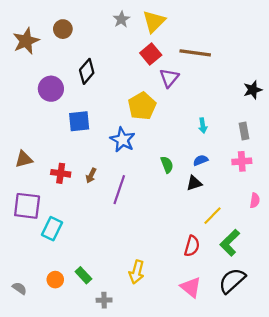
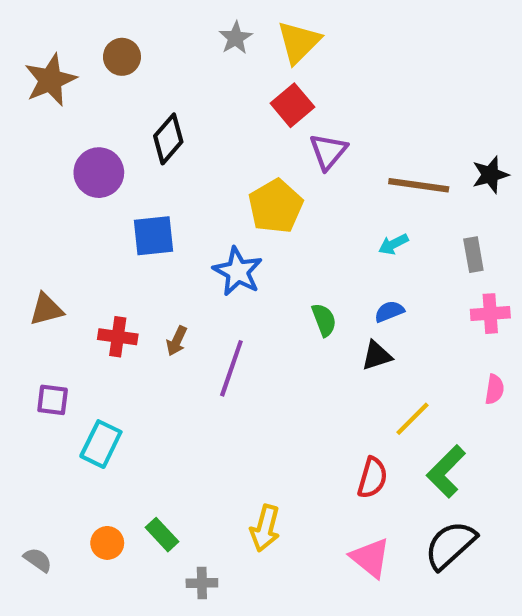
brown line: (195, 53) -> (419, 185), moved
cyan arrow: (203, 126) -> (393, 244), turned 72
pink cross: (242, 161) -> (490, 314), moved
purple square: (27, 206) -> (53, 400), size x0.6

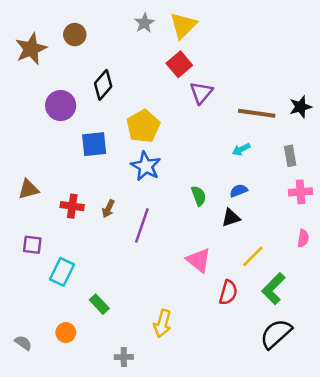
yellow pentagon: (276, 206) -> (143, 126), moved
green rectangle: (162, 535) -> (99, 304), moved
pink triangle: (370, 558) -> (199, 260), moved

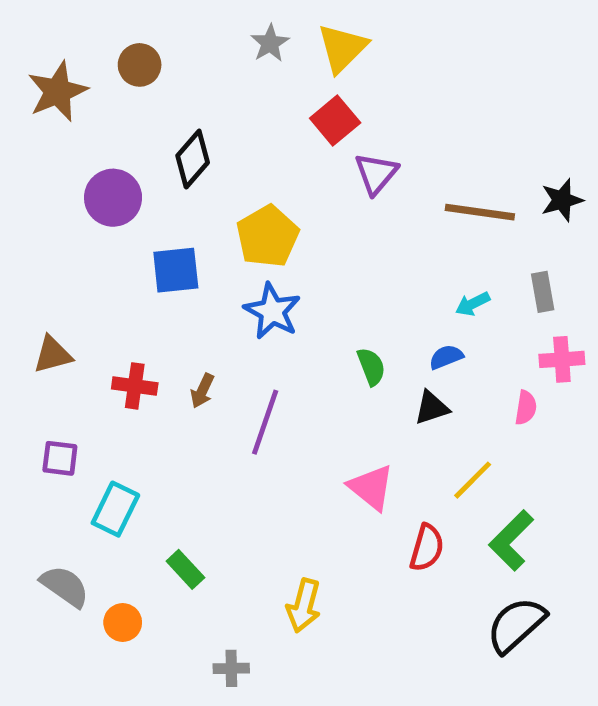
cyan arrow: (241, 149) -> (473, 304), moved
pink semicircle: (303, 238) -> (526, 408), moved
gray semicircle: (23, 343) -> (65, 586), moved, size x1.5

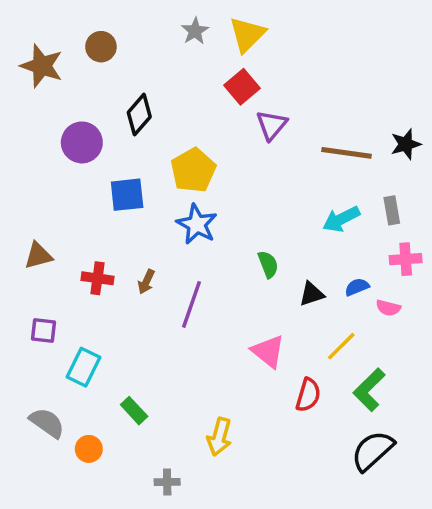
brown star: (57, 91) -> (42, 66), turned -30
cyan arrow: (473, 304) -> (341, 219), size x1.5
blue semicircle: (446, 357) -> (357, 287), moved
pink semicircle: (526, 408) -> (388, 308), moved, turned 95

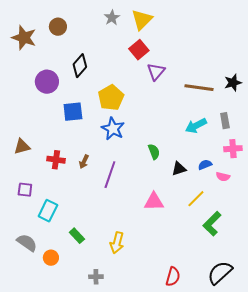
pink triangle: (268, 351) -> (154, 202), turned -40
red semicircle: (308, 395) -> (173, 277), moved
yellow arrow: (219, 437) -> (117, 243), moved
black semicircle: (373, 451) -> (220, 273), moved

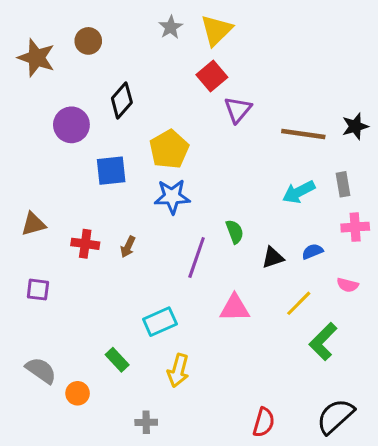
blue star: (113, 129) -> (172, 197), turned -30
purple line: (110, 175) -> (197, 258), moved
pink semicircle: (223, 177) -> (348, 285), moved
cyan rectangle: (48, 211) -> (160, 322), moved, turned 40

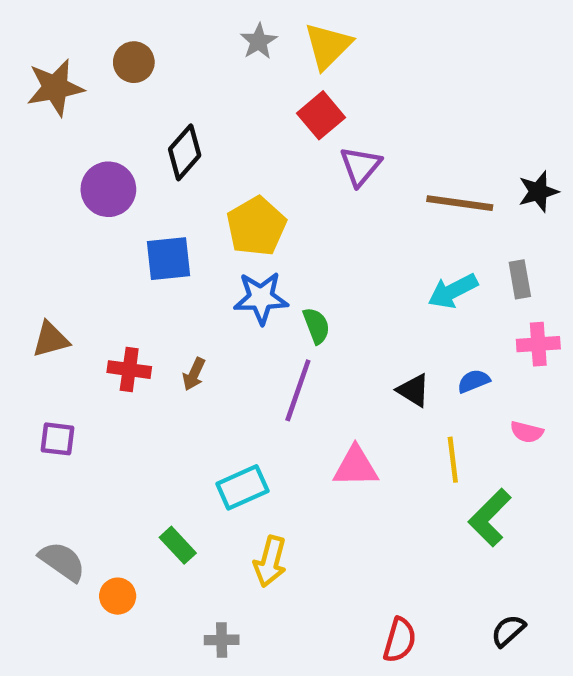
brown star: (36, 58) -> (55, 88), turned -30
green semicircle: (235, 232) -> (316, 326), moved
black triangle: (273, 258) -> (413, 390), turned 50
yellow line: (299, 303) -> (453, 460), turned -52
black semicircle: (335, 416) -> (508, 631), size x0.6

